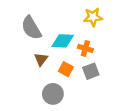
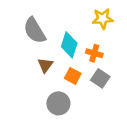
cyan diamond: (63, 41) -> (69, 45), turned -75
gray square: (91, 71) -> (100, 78), turned -35

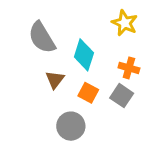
yellow star: (103, 19) -> (125, 23), turned 30
orange cross: (94, 53) -> (129, 68), moved

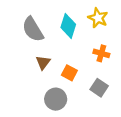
cyan diamond: (84, 55) -> (68, 26), moved
gray square: (122, 96) -> (99, 88), moved

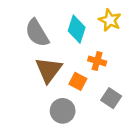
orange cross: (101, 53) -> (97, 61), moved
brown triangle: (43, 63) -> (49, 70), size x1.6

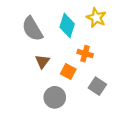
brown triangle: (49, 70) -> (42, 61), size x0.6

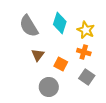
yellow star: (96, 18) -> (86, 30), moved
orange cross: (85, 54) -> (84, 52), moved

